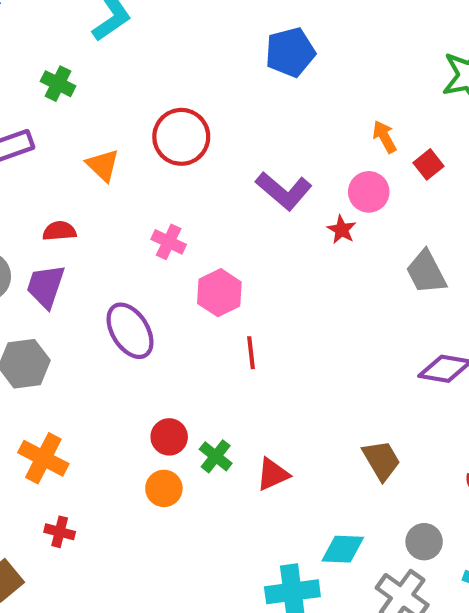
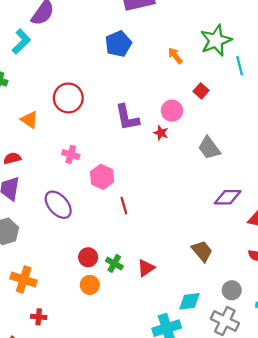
orange arrow: (385, 137) -> (175, 56), moved
purple L-shape: (284, 191) -> (127, 117), turned 48

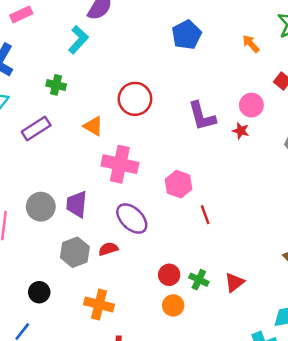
pink cross: (71, 154) -> (120, 164), moved, size x1.8
red semicircle: (12, 158) -> (108, 249), moved

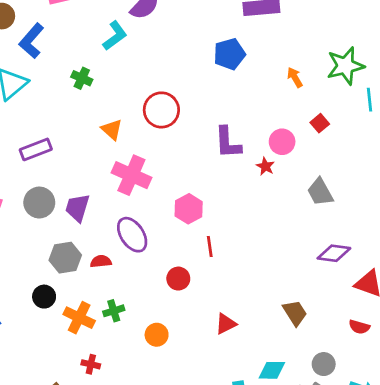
purple rectangle: (36, 129) -> (36, 149), moved
red circle: (169, 275) -> (178, 279), moved
green cross: (199, 280) -> (114, 311), moved, turned 36
black circle: (39, 292) -> (44, 297), moved

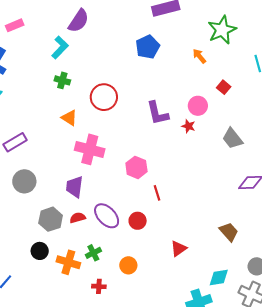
green star: (345, 66) -> (222, 30), moved
green cross: (82, 78) -> (62, 80), moved
purple trapezoid: (77, 208) -> (74, 187), moved
purple ellipse: (132, 235) -> (107, 216), moved
red cross: (91, 364) -> (99, 286), moved

